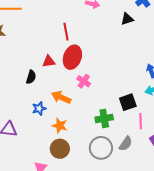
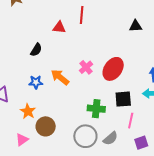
black triangle: (127, 19) -> (136, 26), moved
red ellipse: (72, 57) -> (113, 69), moved
red triangle: (49, 61) -> (59, 27), moved
orange star: (60, 126) -> (28, 111), moved

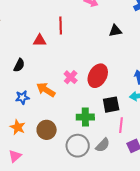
brown circle: (46, 126) -> (47, 130), moved

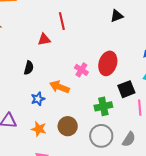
gray semicircle: (103, 145) -> (129, 139), moved

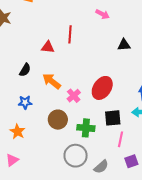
pink cross: (81, 70) -> (74, 96), moved
orange arrow: (59, 87) -> (52, 81), moved
brown circle: (68, 126) -> (58, 120), moved

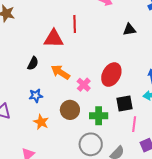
red triangle: (48, 47) -> (54, 39), size x1.5
orange star: (18, 132) -> (41, 122), moved

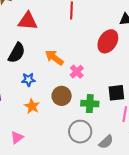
red triangle: (54, 39) -> (28, 21), moved
black semicircle: (33, 63) -> (17, 53), moved, size x1.5
red ellipse: (111, 75) -> (108, 41), moved

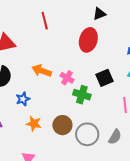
black square: (116, 93) -> (105, 78), moved
brown circle: (62, 96) -> (62, 125), moved
green cross: (90, 104) -> (82, 95), moved, turned 30

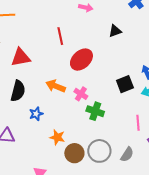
red ellipse: (88, 40) -> (81, 60), moved, turned 30
black square: (105, 78) -> (125, 84), moved
orange star: (34, 124) -> (57, 137), moved
brown circle: (62, 125) -> (74, 153), moved

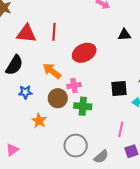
red line: (60, 36) -> (54, 32), moved
pink cross: (81, 94) -> (74, 86), turned 32
green cross: (95, 111) -> (83, 106), turned -30
brown circle: (74, 153) -> (58, 98), moved

